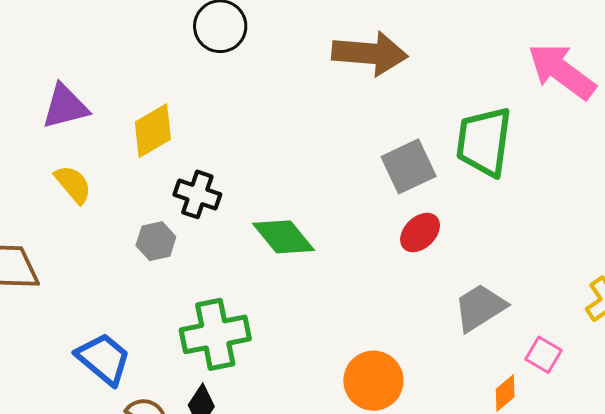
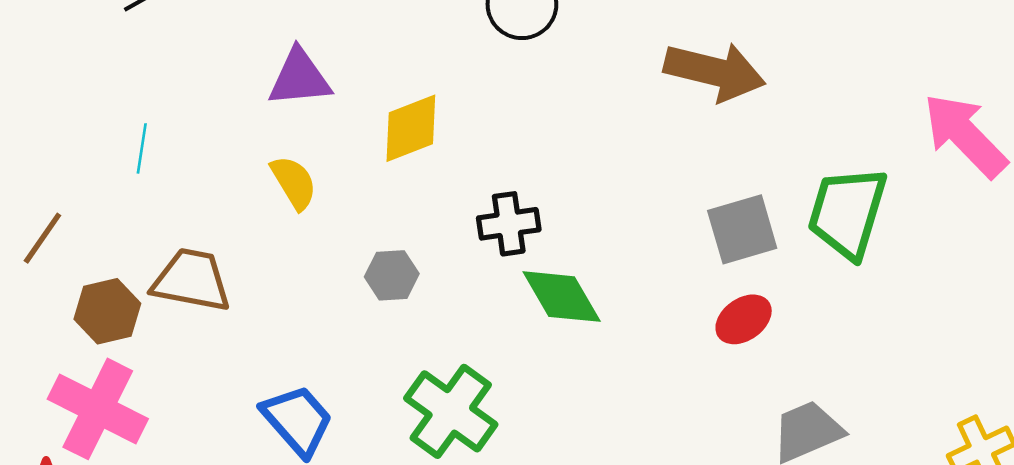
black cross: (197, 194) -> (509, 224), moved, turned -36
green cross: (215, 334) -> (451, 411), turned 38

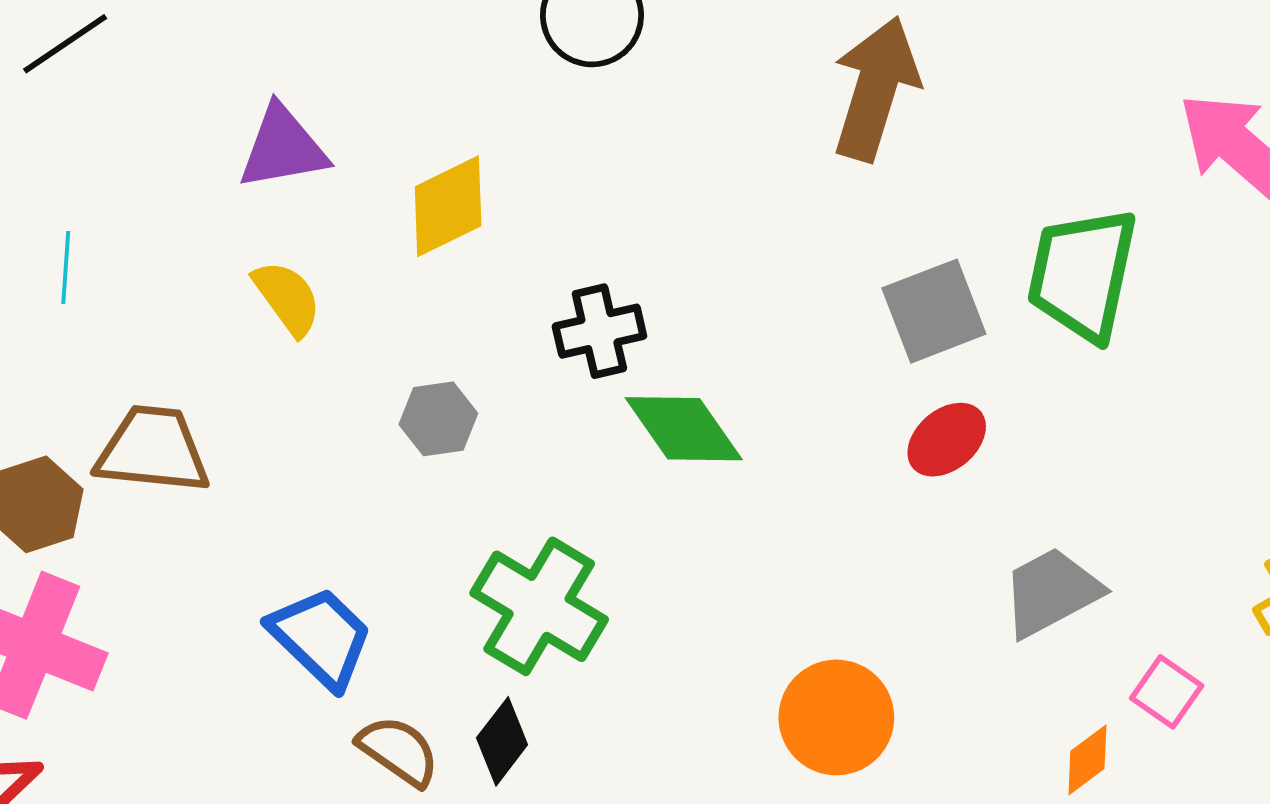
brown arrow: (715, 71) -> (876, 89), turned -82

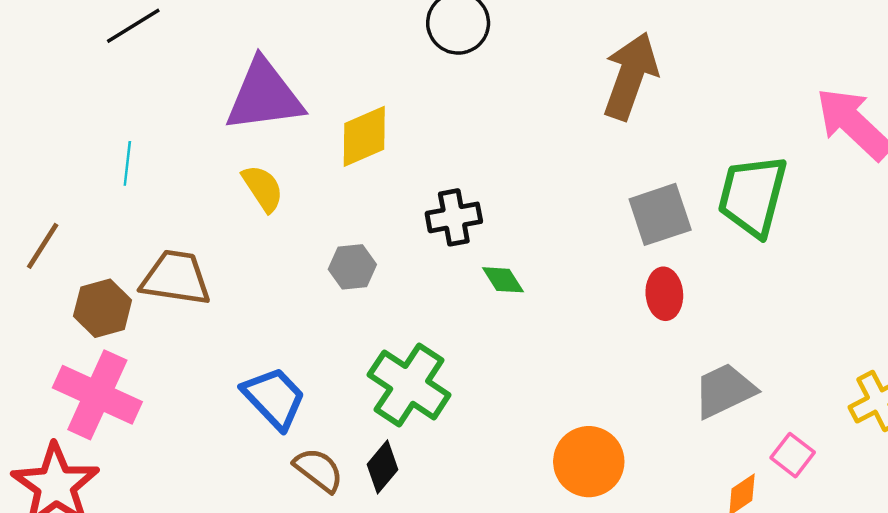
purple triangle: (283, 148) -> (264, 96), size x1.4
green diamond: (684, 429) -> (503, 280), size x0.6
red ellipse: (947, 440) -> (664, 294), turned -57

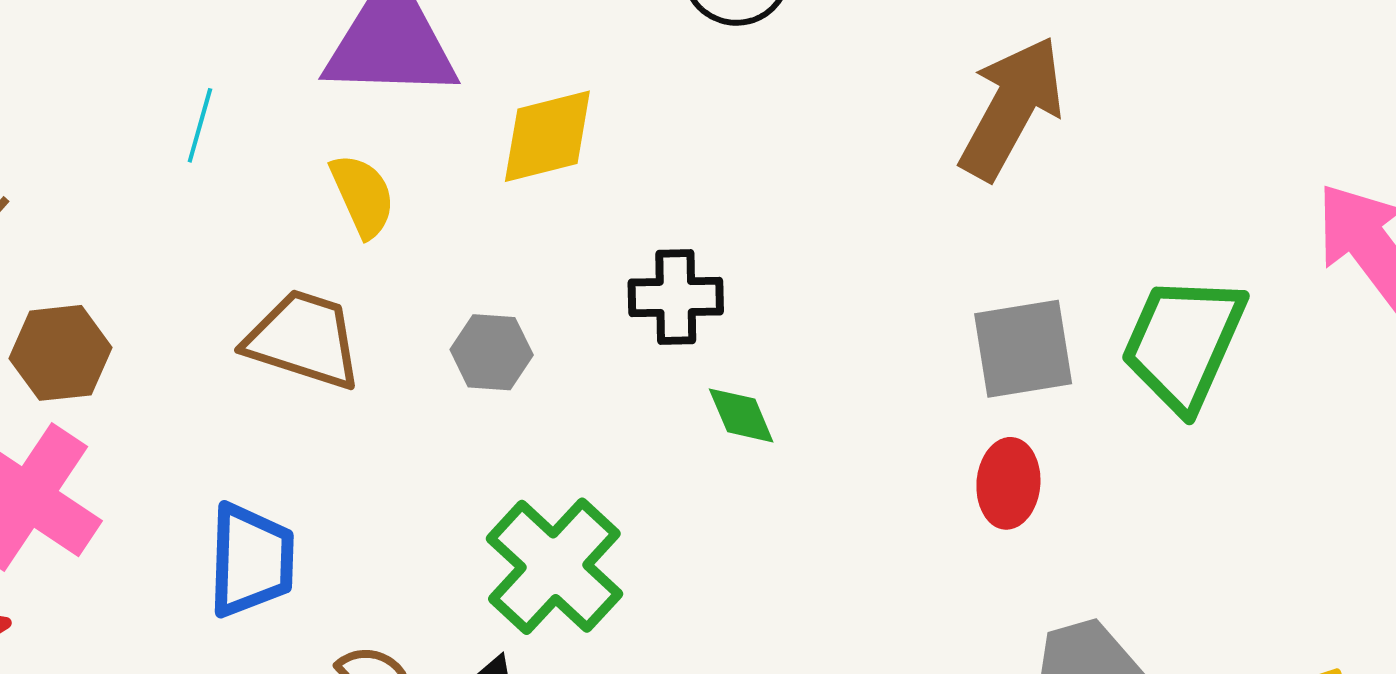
cyan line: (127, 163) -> (200, 125), moved
brown trapezoid: (176, 278) -> (304, 340), moved
blue trapezoid: (274, 398) -> (251, 560), moved, turned 36

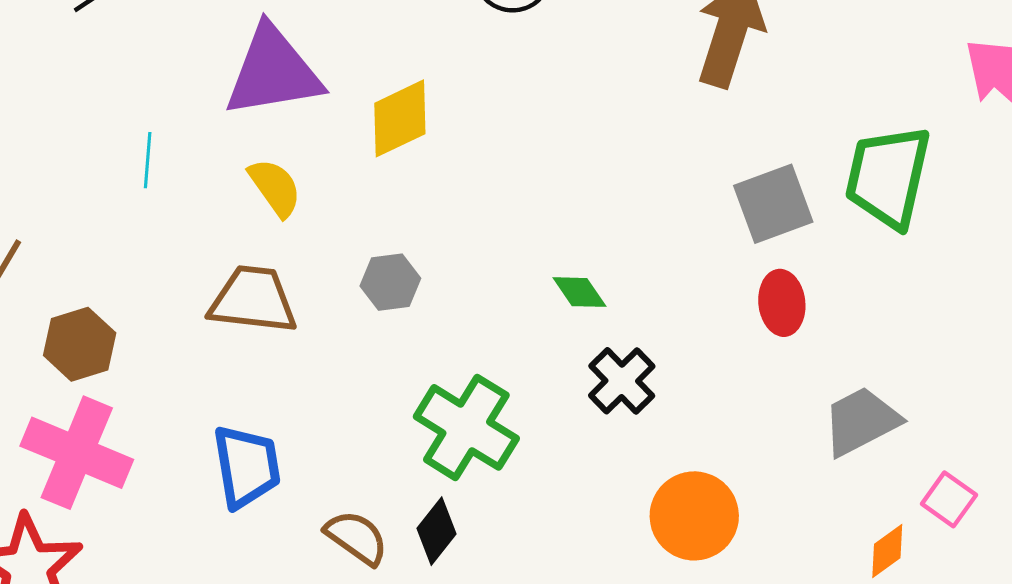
black cross: (676, 297) -> (622, 381), moved, turned -32

